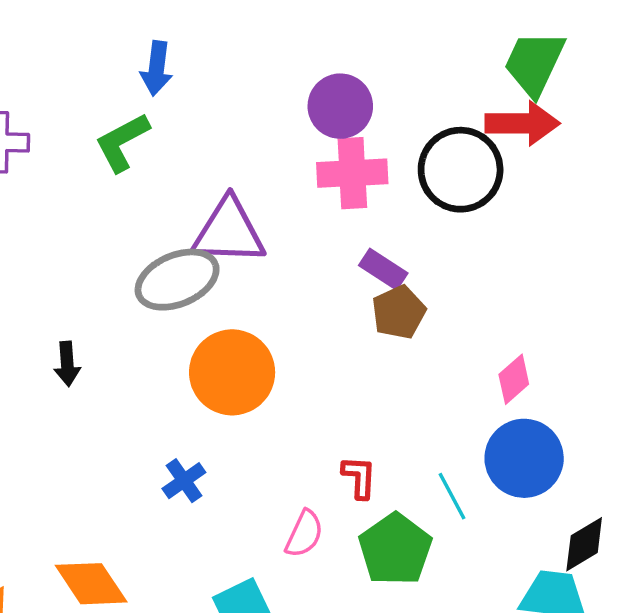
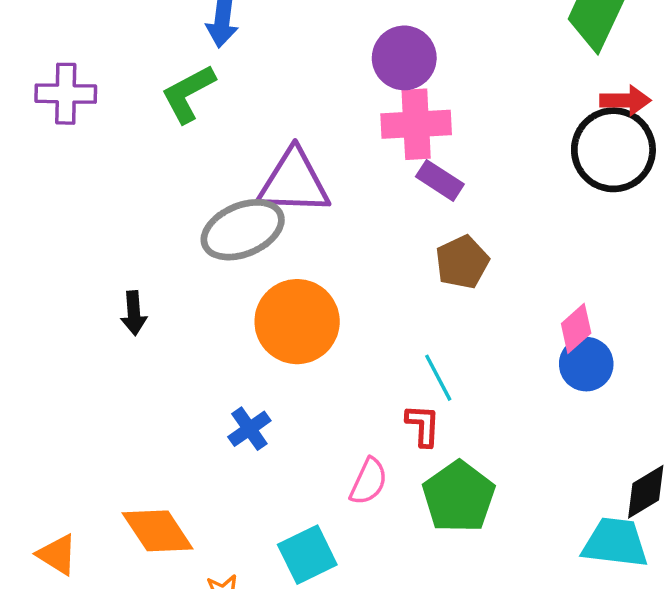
red arrow: (522, 123) -> (625, 100), moved, size x0.7
black circle: (461, 170) -> (613, 150), moved
purple rectangle: (383, 269) -> (440, 180), moved
blue circle: (524, 458) -> (586, 364), moved, size x0.7
cyan line: (452, 496) -> (438, 378), moved

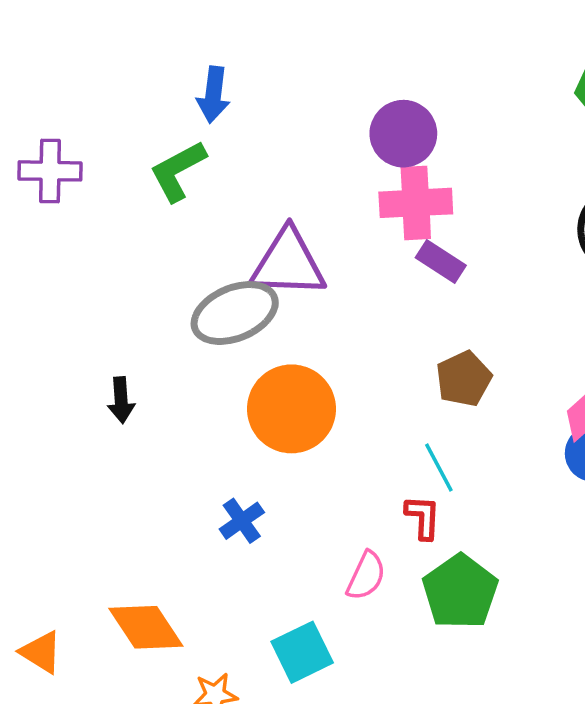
brown pentagon: (462, 262) -> (464, 379), moved

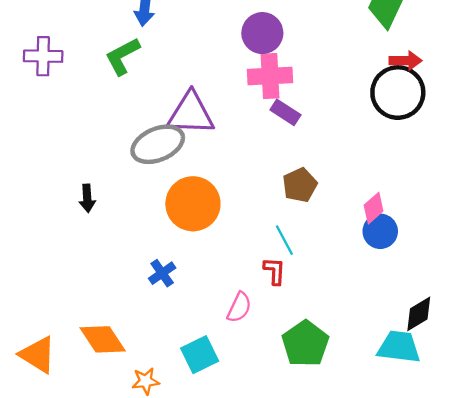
green pentagon: (460, 592) -> (305, 344), moved
orange triangle: (41, 652) -> (38, 355), size x1.4

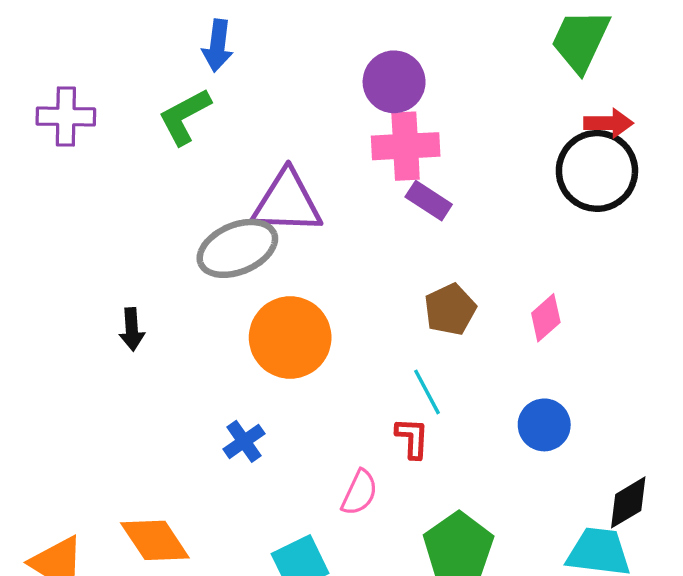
pink diamond: (374, 208) -> (546, 318), moved
blue circle: (380, 231) -> (544, 425), moved

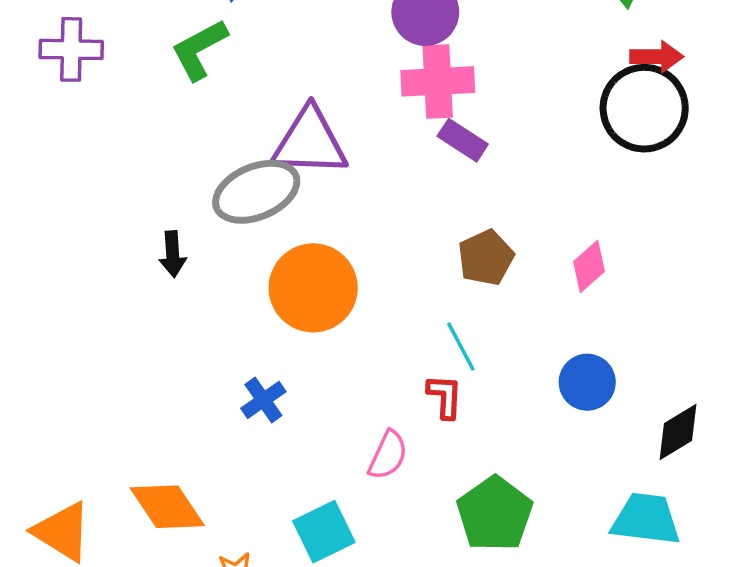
black arrow: (132, 329) -> (173, 254), moved
black diamond: (628, 502) -> (678, 432), moved

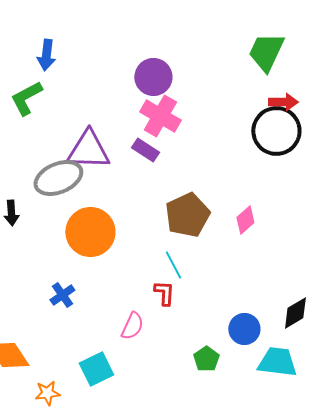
pink cross: (438, 81) -> (160, 116), turned 33
purple rectangle: (463, 140) -> (145, 150), moved
brown pentagon: (486, 258) -> (187, 215), size x1.4
blue circle: (587, 382) -> (244, 329), moved
green pentagon: (495, 514) -> (206, 359), moved, size x0.6

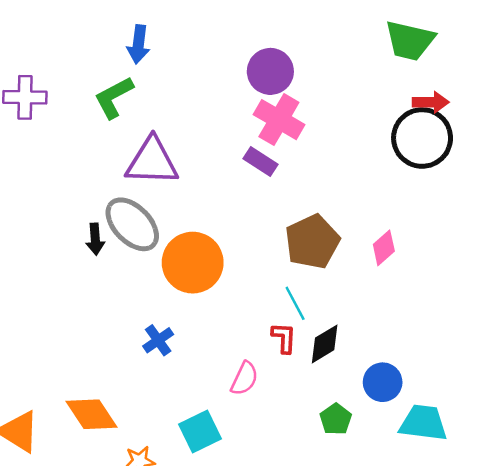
green trapezoid: (266, 52) -> (410, 41), turned -102
purple triangle: (88, 150) -> (152, 161), moved
gray ellipse: (58, 178) -> (132, 224), moved, turned 69
black diamond: (295, 313) -> (325, 344), moved

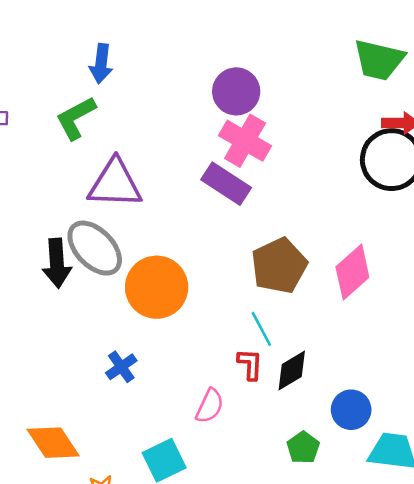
purple rectangle: (260, 161) -> (226, 184), size x1.4
black arrow: (95, 239) -> (57, 263), size x1.5
pink diamond: (384, 248) -> (352, 272), size x1.5

